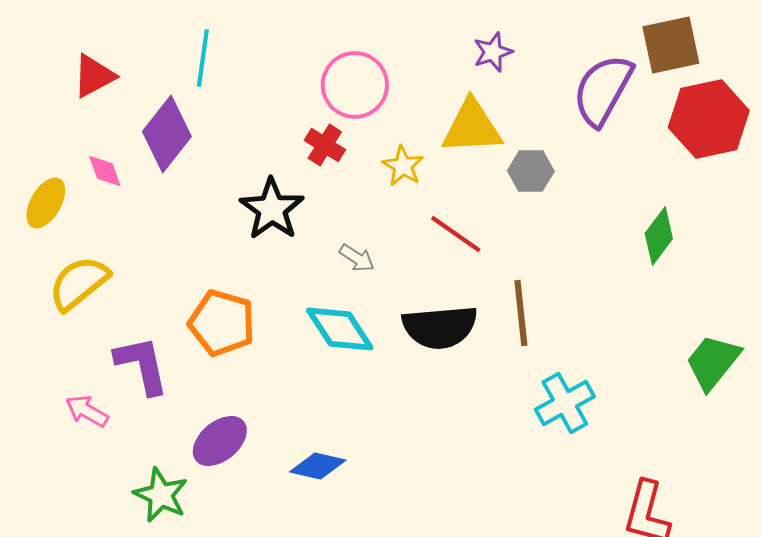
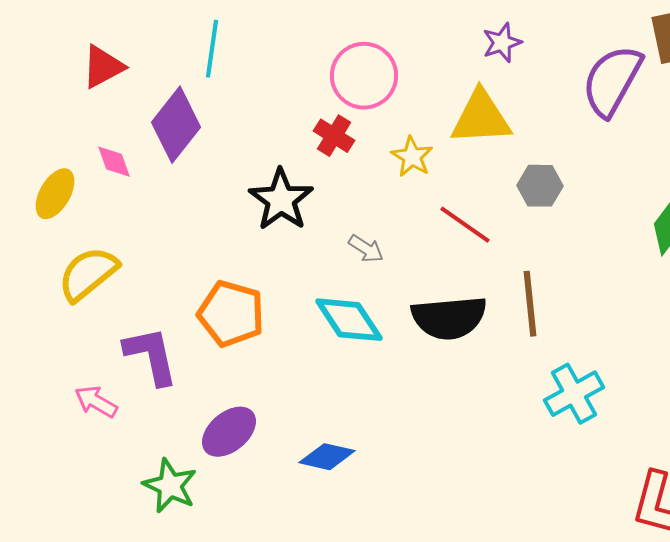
gray hexagon: (531, 171) -> (540, 186), moved

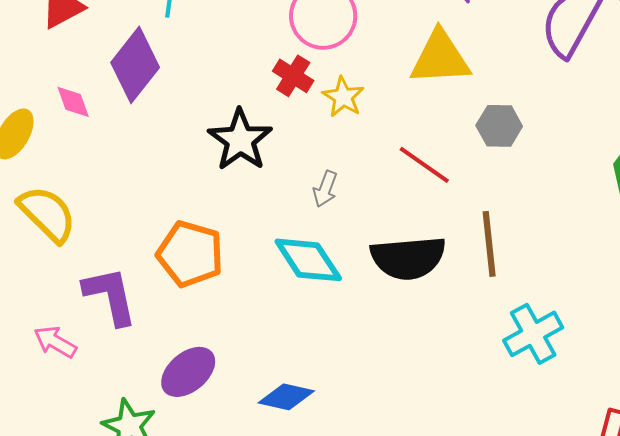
yellow star: (412, 157) -> (343, 97), moved
gray arrow: (366, 249) -> (325, 189), turned 78
yellow semicircle: (88, 274) -> (47, 214), turned 84

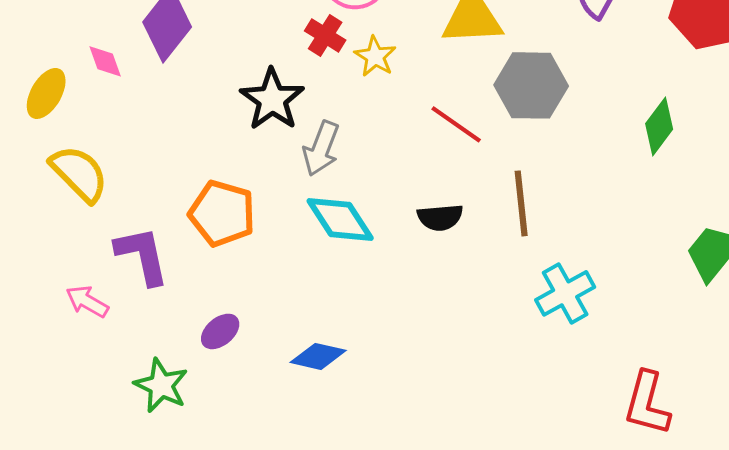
gray hexagon: (499, 126) -> (531, 85), size x1.6
gray arrow: (325, 189) -> (321, 148), moved, size x1.5
black semicircle: (408, 258) -> (440, 217), size x0.6
purple ellipse: (188, 372) -> (220, 331), size x0.7

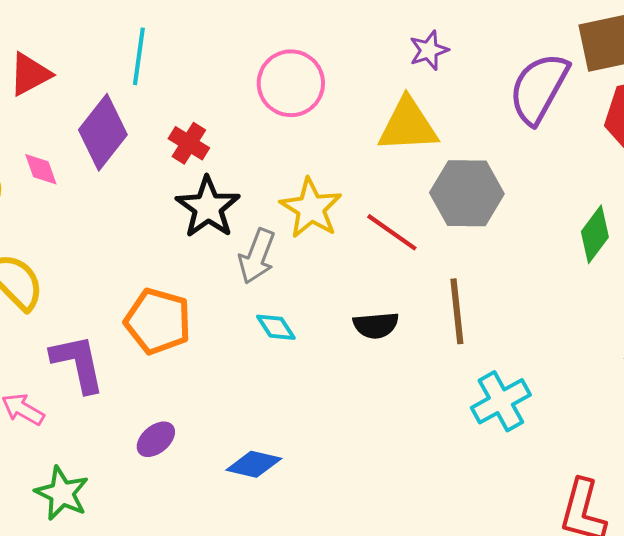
red cross: (325, 35) -> (189, 143), moved
yellow star: (375, 56) -> (311, 208), moved, size x1.5
cyan diamond: (340, 219) -> (276, 327), size x0.6
green star: (161, 385) -> (62, 493), moved

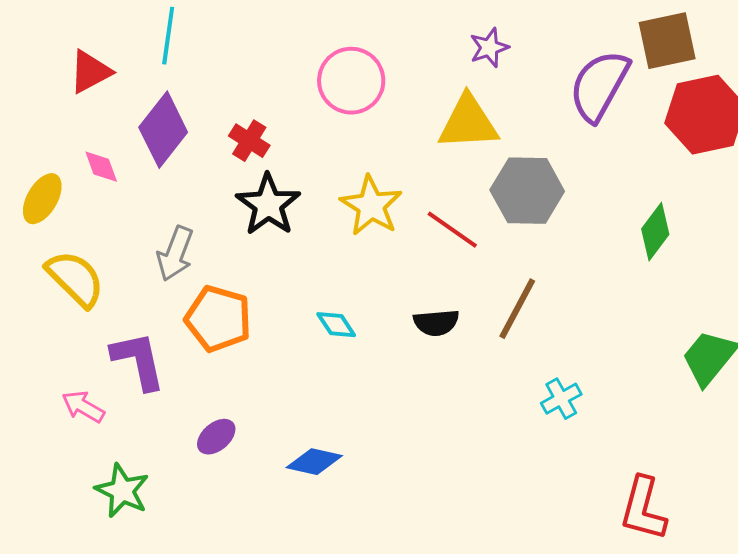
cyan line: (139, 56) -> (168, 36), moved
gray arrow: (257, 256) -> (175, 254), moved
brown line: (457, 311) -> (517, 309), turned 34
cyan cross: (501, 401) -> (561, 399), size x0.7

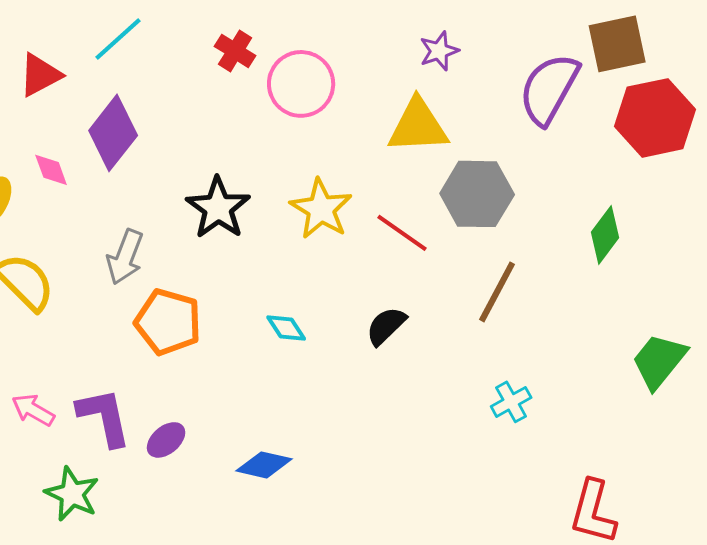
cyan line: (168, 36) -> (118, 39), turned 40
red cross: (249, 141) -> (235, 51), moved
brown line: (517, 309) -> (497, 292), moved
black semicircle: (436, 323) -> (386, 326), turned 141
purple L-shape: (138, 361) -> (104, 417), moved

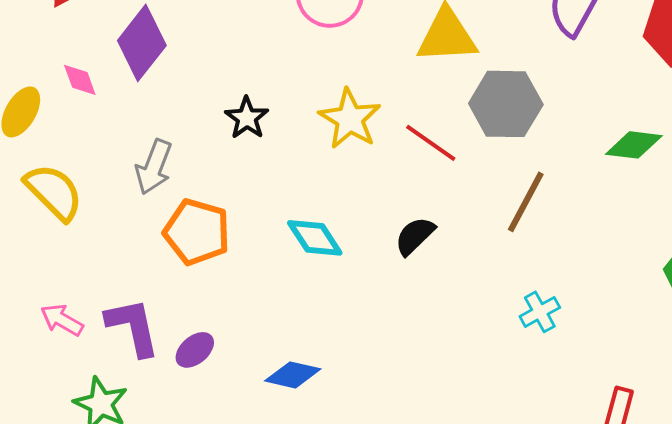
black star: (218, 208) -> (247, 118), size x0.7
green diamond: (605, 235) -> (634, 145), turned 60
cyan diamond: (286, 328) -> (315, 238), size x1.4

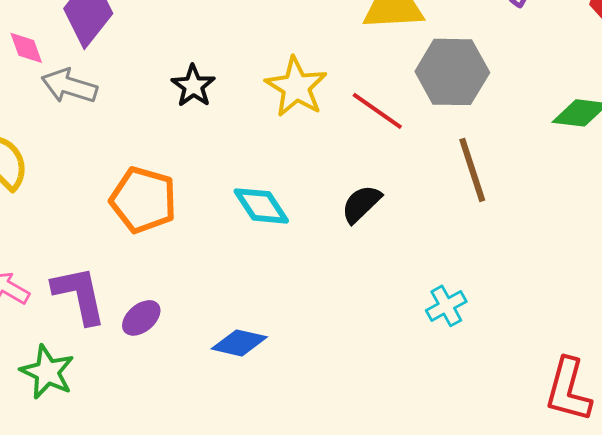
gray arrow: (154, 167) -> (69, 86), moved, turned 86
brown line: (526, 202) -> (472, 170), turned -46
cyan cross: (540, 312) -> (446, 306), moved

